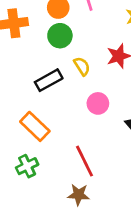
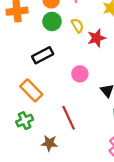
yellow semicircle: (82, 66) -> (77, 25), moved
brown star: (79, 195) -> (49, 143), moved

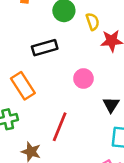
red line: (69, 118) -> (60, 127), turned 35

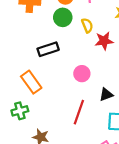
black triangle: (111, 105) -> (106, 95), turned 40
red line: (60, 127) -> (79, 112), moved

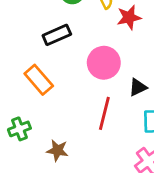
pink circle: (82, 74) -> (104, 63), size x1.5
green cross: (20, 111) -> (19, 129), moved

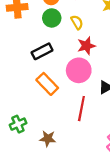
red star: (129, 17) -> (86, 46), moved
orange rectangle: (39, 80) -> (47, 84), moved

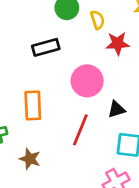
red star: (86, 46) -> (118, 43), moved
orange rectangle: (47, 84) -> (33, 105), moved, turned 30

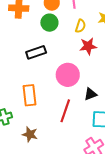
yellow semicircle: (98, 20) -> (80, 26), moved, turned 40

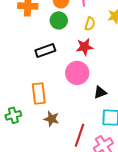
red star: (88, 46) -> (85, 47), moved
red line: (65, 111) -> (79, 135), moved
brown star: (30, 134) -> (52, 119), moved

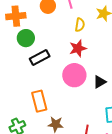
green circle: (59, 20) -> (26, 38), moved
black triangle: (100, 92) -> (100, 82), moved

